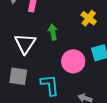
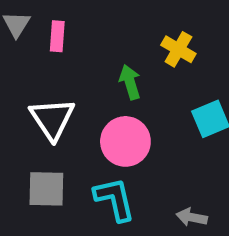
green arrow: (53, 32) -> (130, 82), moved
pink circle: (73, 61) -> (125, 141), moved

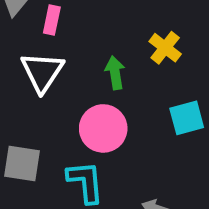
white triangle: (52, 119) -> (42, 72), moved

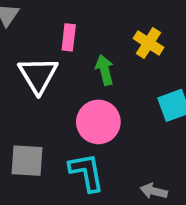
pink rectangle: (52, 20) -> (69, 37), moved

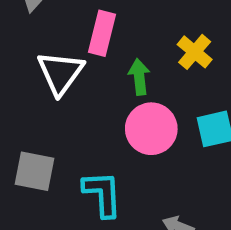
pink rectangle: (69, 37) -> (102, 33), size x1.4
pink circle: (98, 122) -> (151, 129), moved

